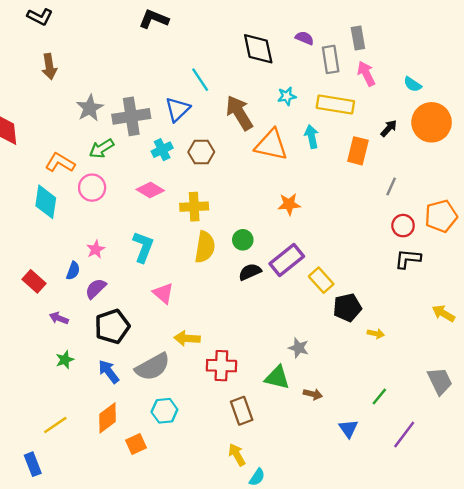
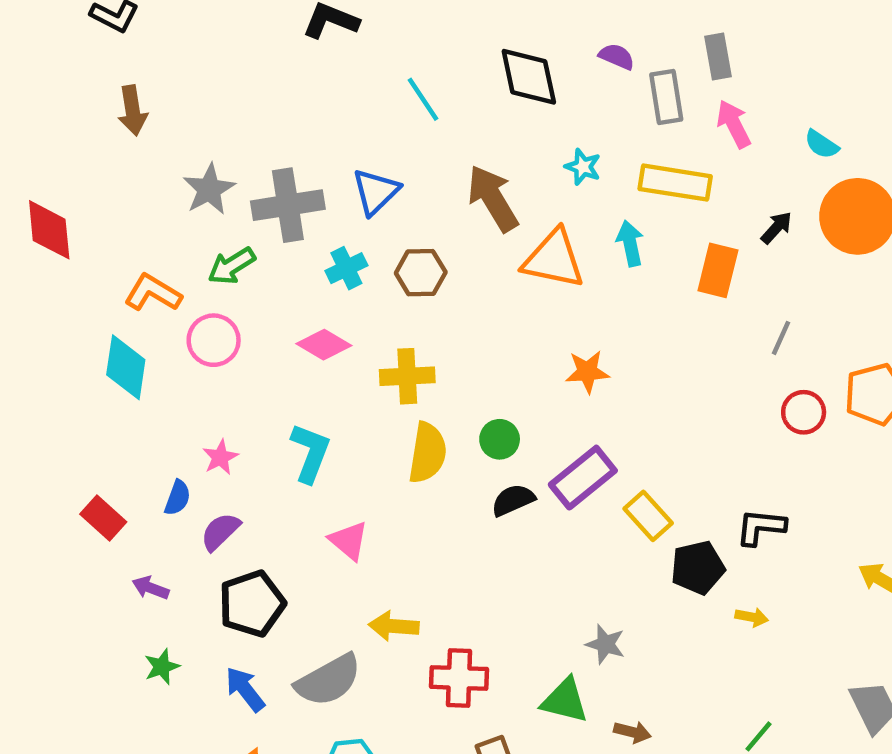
cyan line: (200, 80) -> (423, 99), moved
cyan star: (287, 96) -> (583, 167), turned 30
black L-shape: (408, 259) -> (761, 527), moved

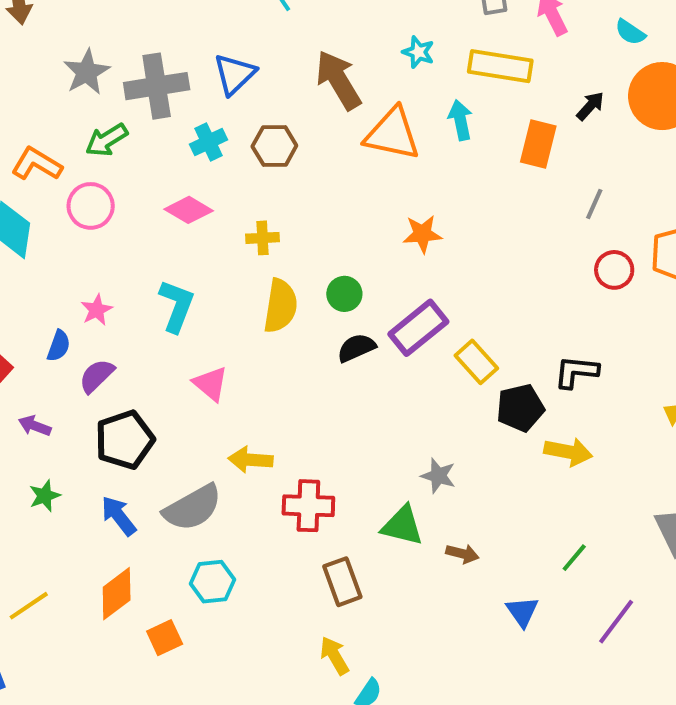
yellow cross: (407, 376) -> (262, 238), size x0.7
yellow arrow: (752, 617) -> (568, 452), size x1.6

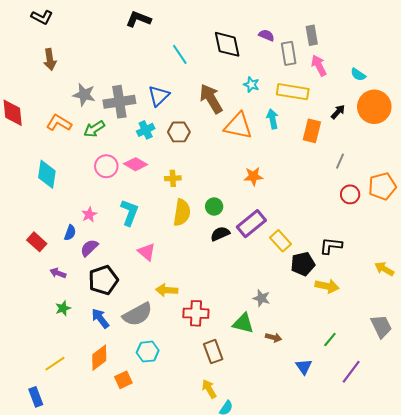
gray star: (87, 72) -> (84, 95), turned -30
orange L-shape: (37, 164) -> (59, 123), moved
pink circle: (91, 206) -> (106, 166), moved

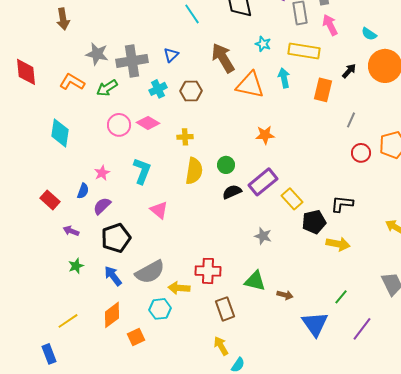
blue triangle: (159, 96) -> (171, 55), size x0.7
yellow arrow: (167, 290) -> (179, 288), moved
gray star: (261, 298) -> (263, 236), moved
blue triangle: (304, 367) -> (315, 324), size x1.6

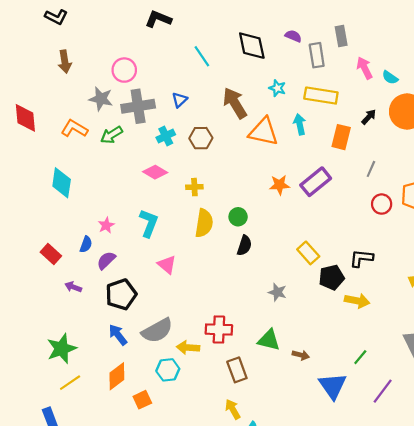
pink arrow: (330, 25) -> (365, 68), moved
pink circle: (119, 125) -> (124, 70), moved
purple rectangle: (263, 182) -> (316, 182), moved
black semicircle: (232, 192) -> (244, 245), turned 132
green star: (76, 266) -> (62, 349), moved, size x1.8

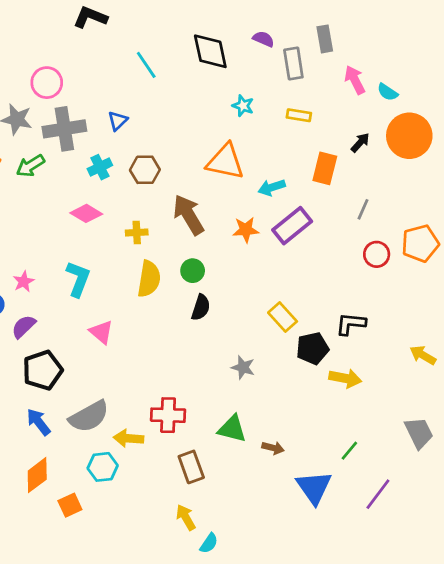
yellow rectangle: (321, 96) -> (299, 115), size x0.6
brown arrow: (235, 103) -> (188, 215), moved
cyan arrow: (300, 124) -> (272, 188), moved, turned -96

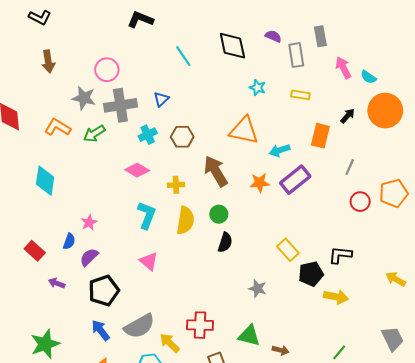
cyan L-shape: (78, 279) -> (147, 215), moved
yellow arrow: (129, 438) -> (170, 343), turned 40

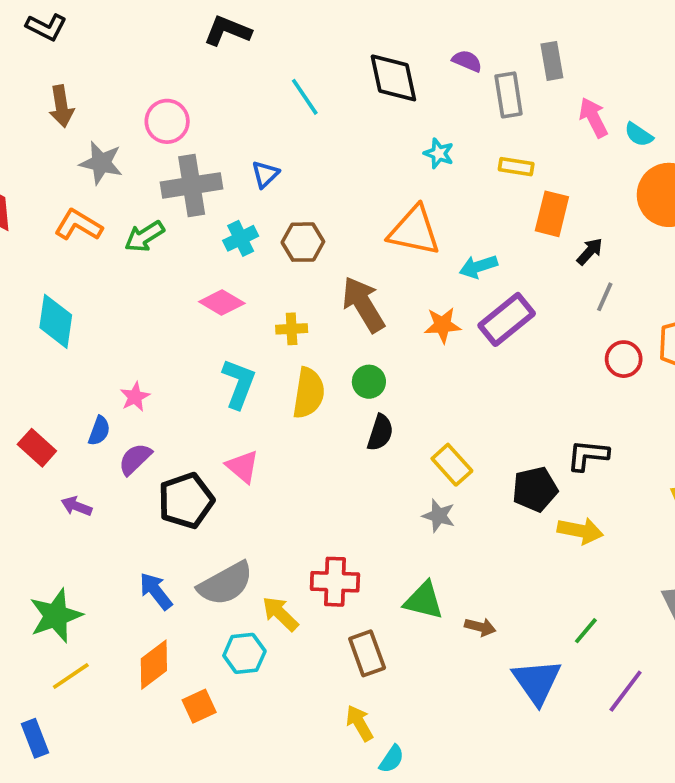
gray star: (84, 98) -> (101, 163), moved
black arrow: (348, 116) -> (590, 252), moved
orange rectangle: (320, 136) -> (552, 214), moved
yellow rectangle: (288, 250) -> (452, 465), moved
black pentagon: (104, 291) -> (186, 501), moved

